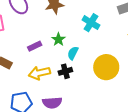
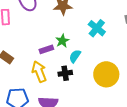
purple rectangle: (35, 46) -> (46, 49), moved
yellow arrow: (39, 73) -> (39, 72), turned 75

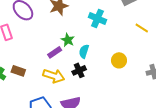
yellow arrow: (39, 72) -> (54, 76), turned 145
yellow circle: (106, 74) -> (119, 60), size x0.6

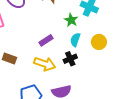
green star: (68, 40) -> (71, 20), moved
yellow circle: (119, 60) -> (99, 42), moved

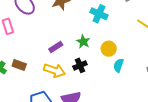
green star: (71, 20) -> (83, 42), moved
cyan semicircle: (75, 40) -> (118, 65), moved

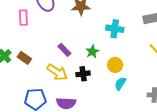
cyan cross: (99, 14) -> (115, 29), turned -30
purple rectangle: (56, 47) -> (64, 50), turned 64

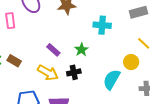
yellow circle: (115, 65) -> (131, 62), moved
cyan semicircle: (120, 84) -> (112, 79), size x1.5

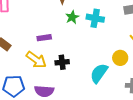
purple rectangle: (53, 50) -> (44, 38), turned -56
green star: (81, 50) -> (72, 17), moved

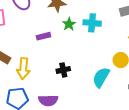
purple rectangle: (44, 38) -> (44, 36), moved
yellow arrow: (36, 60) -> (23, 68), moved, turned 65

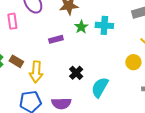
black cross: (63, 70) -> (76, 73), turned -32
cyan semicircle: (101, 77) -> (100, 87), moved

